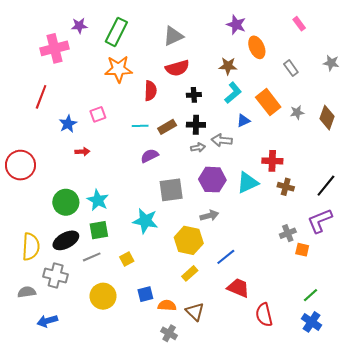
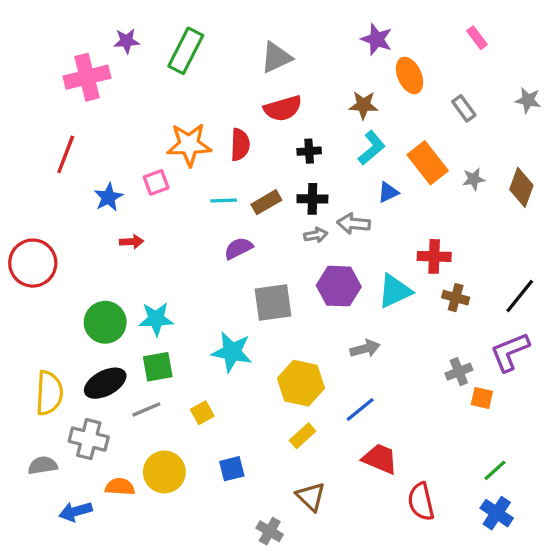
orange star: (119, 69) -> (189, 145), moved
cyan star: (98, 200) -> (156, 319), turned -30
gray arrow: (209, 216) -> (365, 349), moved
orange semicircle: (167, 305) -> (120, 487), moved

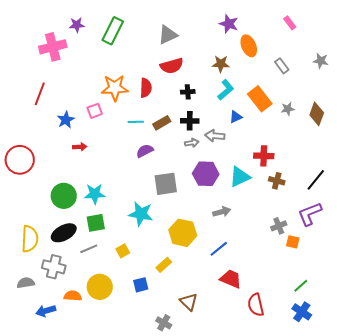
yellow rectangle: (303, 436) -> (164, 265), moved

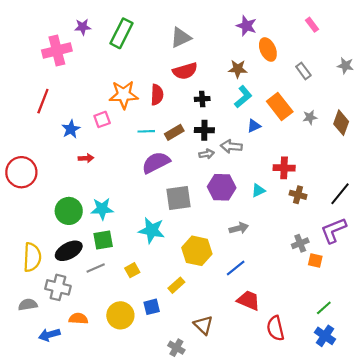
purple semicircle: (145, 151) -> (156, 163), size x1.5
cyan triangle: (240, 177) -> (258, 190), size x0.6
yellow circle: (100, 287) -> (120, 315), moved

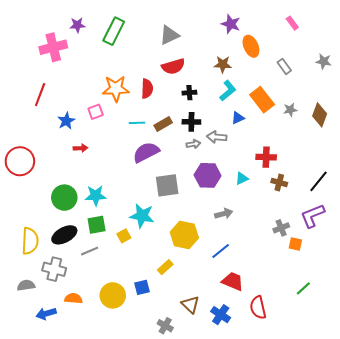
yellow square: (132, 270) -> (124, 236), moved
blue cross: (325, 336) -> (221, 315), moved

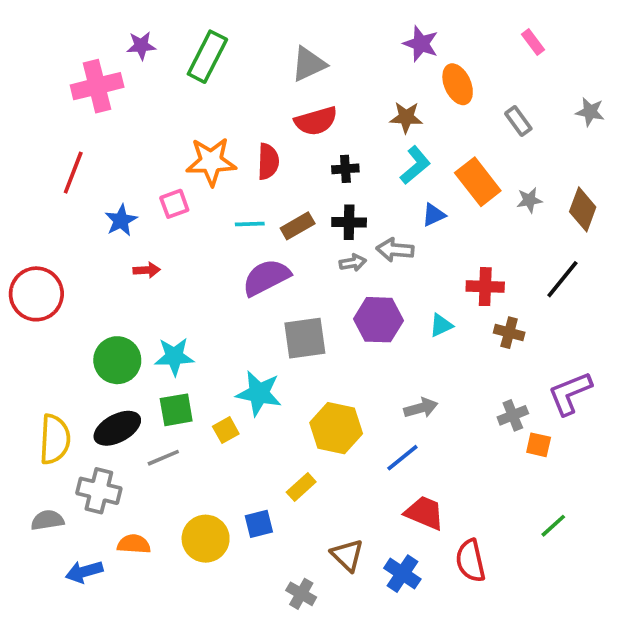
black line: (319, 181) -> (562, 279), moved
gray arrow: (224, 214) -> (421, 408), moved

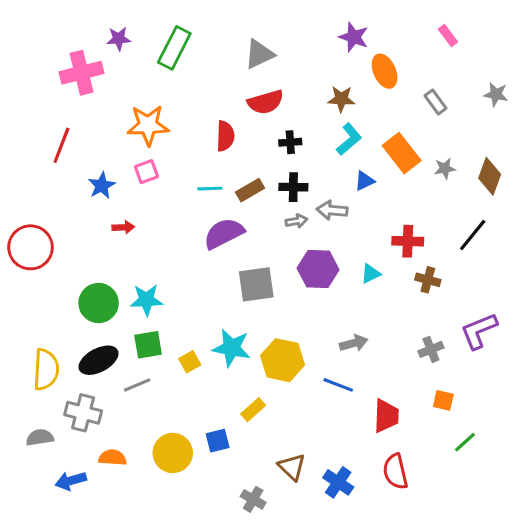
orange star: (211, 162) -> (148, 125), moved
cyan star: (259, 393) -> (231, 348), moved
orange square: (539, 445) -> (443, 400), moved
blue line: (402, 458) -> (338, 385), turned 60
red trapezoid: (424, 513) -> (386, 416), moved, turned 69

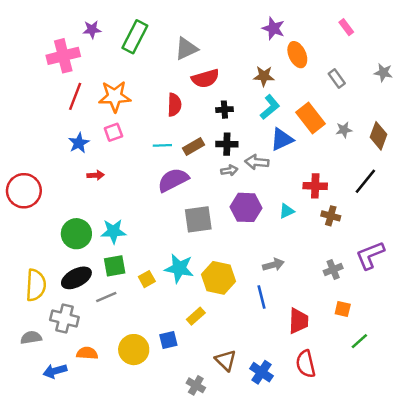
gray triangle: (259, 54) -> (186, 49), moved
red line: (61, 145) -> (75, 96), moved
blue triangle: (364, 181) -> (282, 139), size x1.5
blue line: (338, 385) -> (261, 297), turned 55

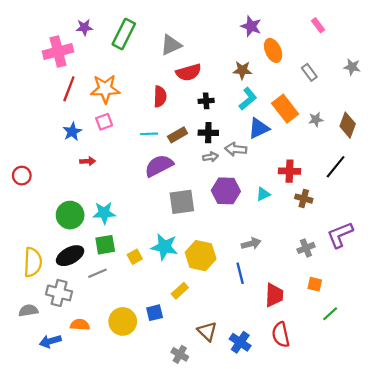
red circle: (24, 191) -> (22, 176), size x0.6

